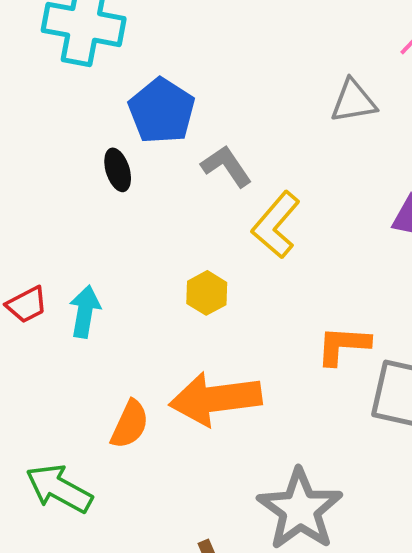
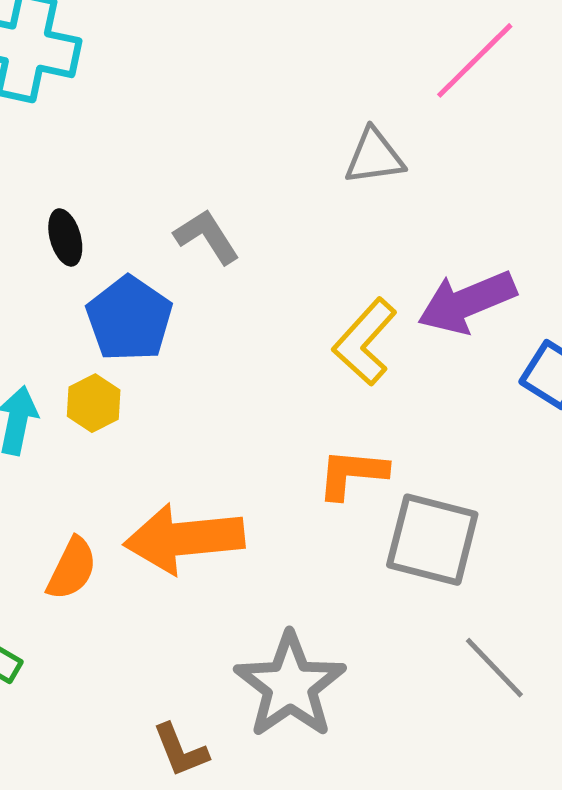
blue pentagon: (162, 111) -> (129, 319), moved
yellow L-shape: (276, 225) -> (365, 342), moved
yellow hexagon: (207, 293) -> (94, 403), moved

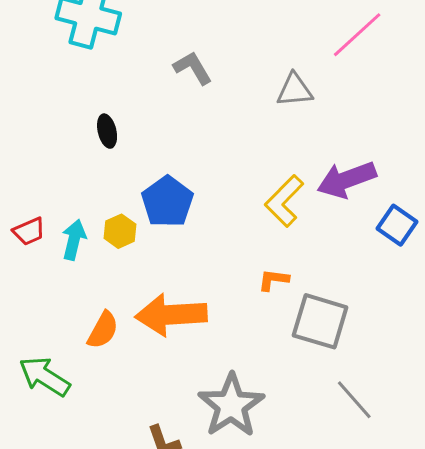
gray L-shape: (207, 237) -> (193, 68), moved
blue pentagon: (129, 319) -> (167, 202), moved
orange L-shape: (352, 474) -> (273, 280), size x0.7

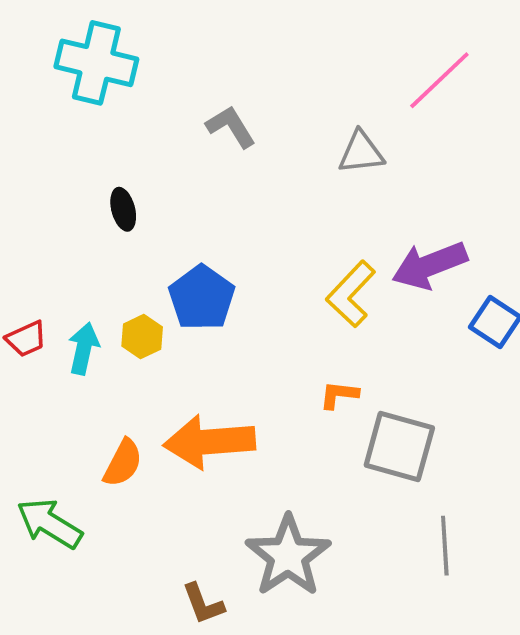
gray line: (354, 400) -> (445, 546), turned 39

